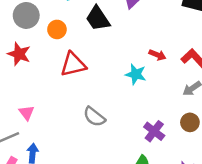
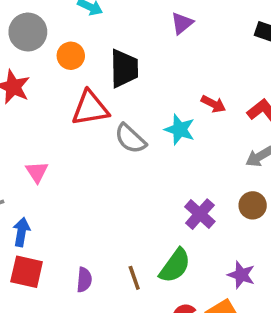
black trapezoid: (98, 19) -> (124, 68), moved, turned -152
pink triangle: (26, 113) -> (37, 172), moved
gray semicircle: (94, 117) -> (130, 139), moved

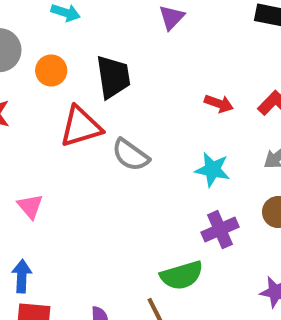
cyan star: (180, 129) -> (212, 170), moved
purple cross: (200, 214) -> (220, 230), turned 32
green semicircle: (175, 266) -> (182, 275), moved, turned 45

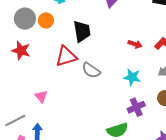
orange circle: (51, 70) -> (46, 20), moved

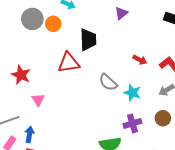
red star: (21, 51) -> (21, 75), moved
gray semicircle: (91, 70) -> (108, 82), moved

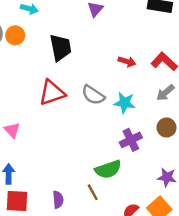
red triangle: (69, 63) -> (52, 93), moved

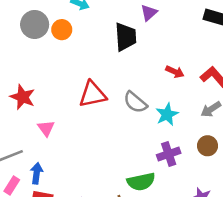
black trapezoid: (60, 48) -> (126, 37), moved
cyan star: (125, 103) -> (167, 114), turned 30

